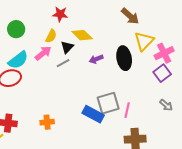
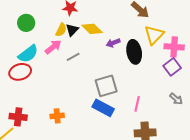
black triangle: (67, 47) -> (72, 30), moved
pink cross: (164, 53) -> (174, 47), turned 30
purple arrow: (96, 59) -> (113, 43), moved
gray square: (108, 103) -> (106, 86), moved

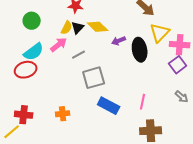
gray square: (106, 86) -> (94, 78), moved

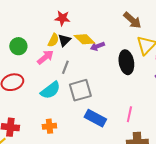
green circle: (32, 21) -> (18, 46), moved
purple arrow: (119, 41) -> (97, 46), moved
cyan semicircle: (34, 52) -> (50, 90), moved
gray line: (79, 55) -> (65, 67), turned -40

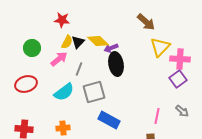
red star: (62, 18) -> (62, 20), moved
black ellipse: (126, 62) -> (116, 64), moved
pink line: (129, 114) -> (157, 116), moved

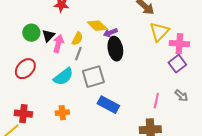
yellow semicircle: (67, 42) -> (77, 39), moved
black triangle: (78, 42) -> (48, 36), moved
pink arrow: (59, 59) -> (58, 44), turned -36
red ellipse: (26, 84) -> (25, 69), turned -30

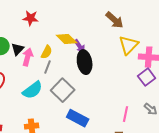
purple arrow: (110, 33) -> (80, 46), turned -104
gray square: (93, 77) -> (63, 90), turned -30

